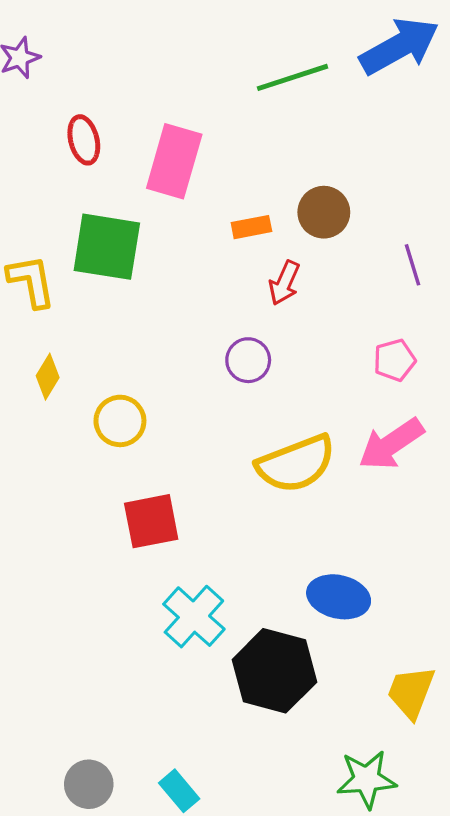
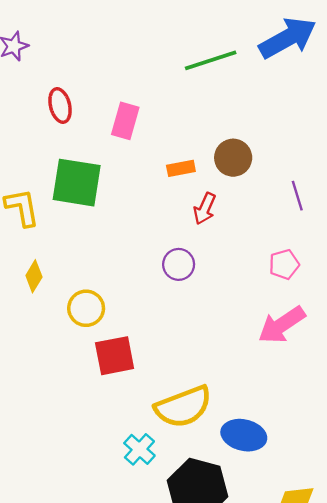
pink rectangle: (174, 161) -> (125, 121), size x0.7
yellow semicircle: (296, 464) -> (183, 407), moved
red square: (151, 521) -> (115, 356), moved
cyan cross: (194, 617) -> (139, 449), size x0.7

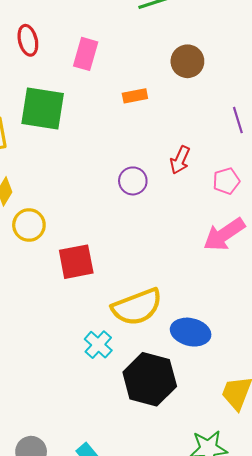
brown circle: (233, 158) -> (187, 61), moved
red arrow: (205, 209) -> (180, 160), moved
yellow circle: (86, 308) -> (29, 225), moved

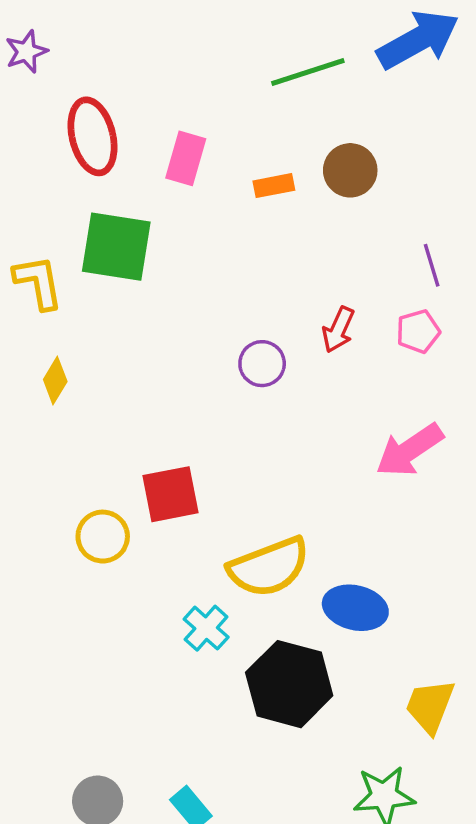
red ellipse: (28, 40) -> (93, 136), size x1.5
orange rectangle: (135, 96) -> (274, 186), moved
pink pentagon: (226, 181) -> (418, 331), moved
yellow circle: (29, 225) -> (103, 537), moved

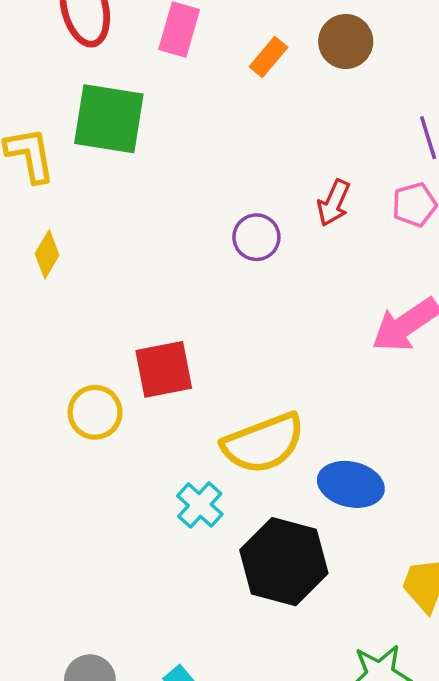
orange rectangle: (274, 186) -> (268, 57), turned -39

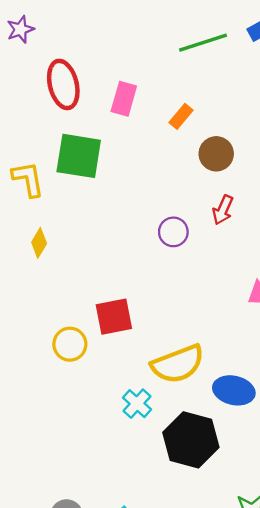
brown circle: (346, 42) -> (216, 154), moved

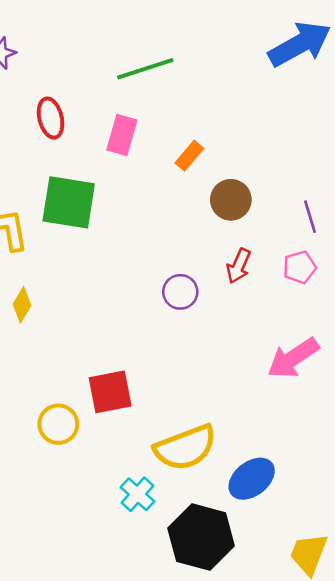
green line: (203, 43) -> (145, 69), moved
red ellipse: (63, 84) -> (51, 118), size x0.7
blue ellipse: (234, 390) -> (252, 479), turned -51

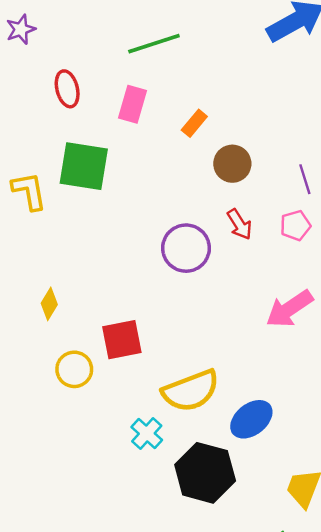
red arrow: (239, 266) -> (239, 224), turned -56
purple circle: (180, 292) -> (186, 248), size x1.5
yellow diamond: (22, 305) -> (49, 304), moved

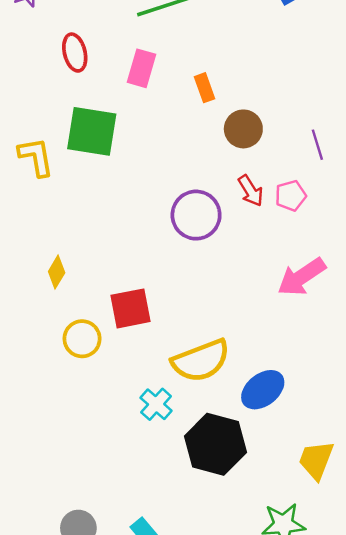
orange rectangle: (194, 123) -> (205, 88), turned -60
pink pentagon: (295, 226) -> (291, 196), moved

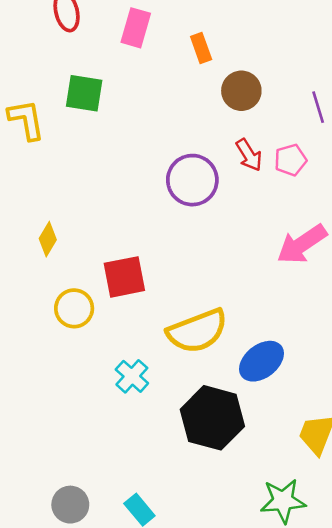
green square: (92, 131) -> (84, 93), size x0.7
cyan cross: (156, 404) -> (132, 376), moved

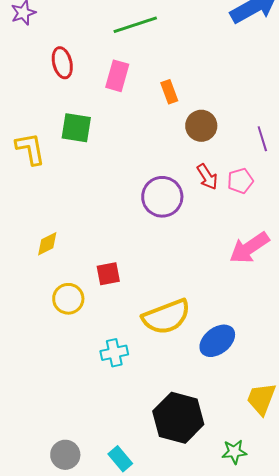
yellow diamond: (48, 239) -> (47, 244), turned 32
red square: (124, 277) -> (108, 274), size x0.7
cyan cross: (132, 376) -> (114, 353), turned 36
black hexagon: (212, 418) -> (178, 418), moved
green star: (283, 501) -> (234, 452), size x0.7

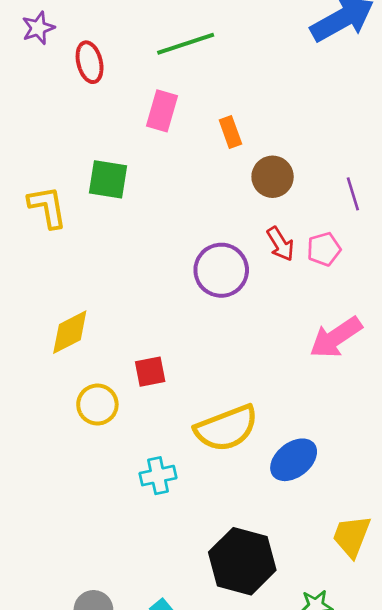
red ellipse: (62, 63) -> (90, 62), moved
yellow diamond: (47, 244) -> (70, 332), size x1.4

